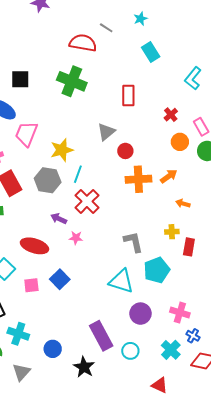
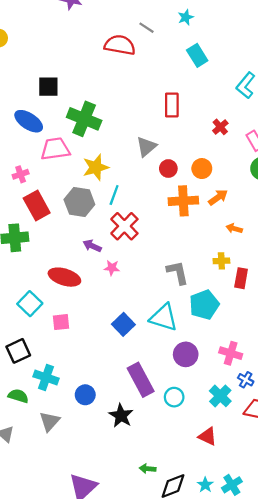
green cross: (72, 81) -> (84, 119), moved
pink trapezoid: (26, 134) -> (55, 149), turned 60
orange circle: (180, 142) -> (202, 169), moved
blue square: (60, 279) -> (123, 324), moved

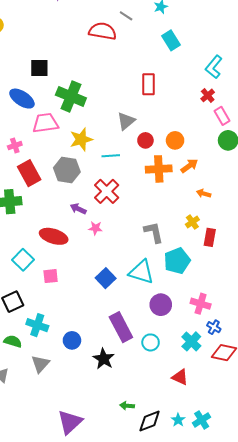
red cross: (220, 127) -> (208, 95), moved
cyan line: (114, 195) -> (111, 156), moved, turned 66
yellow cross: (221, 261) -> (192, 222), turned -32

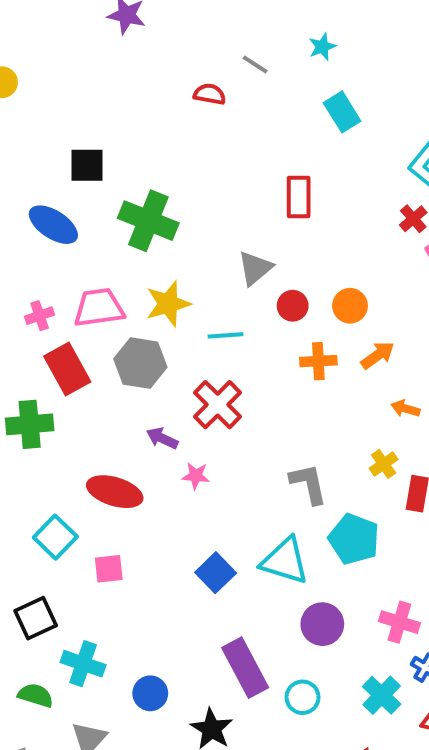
red semicircle: (103, 31) -> (210, 94), size x0.6
pink trapezoid: (45, 123) -> (99, 308), moved
orange cross: (159, 169) -> (318, 361), size x0.7
cyan pentagon: (177, 261) -> (354, 539), turned -30

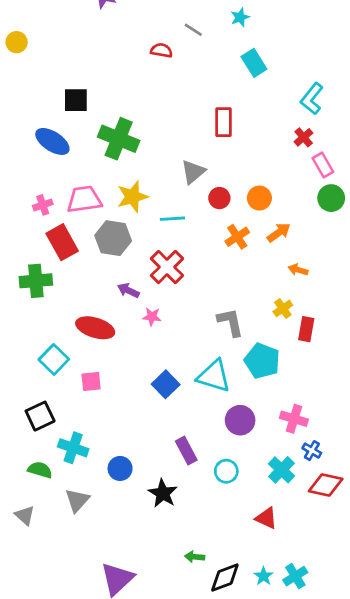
orange cross: (318, 361) -> (237, 237), turned -30
purple rectangle: (245, 668) -> (186, 451), size x0.7

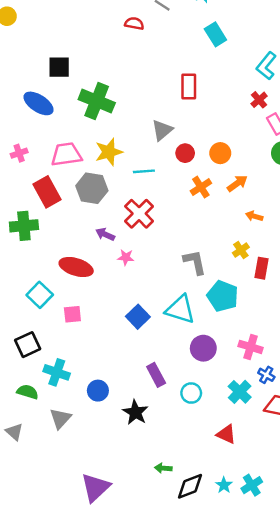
pink cross: (43, 205) -> (19, 153), moved

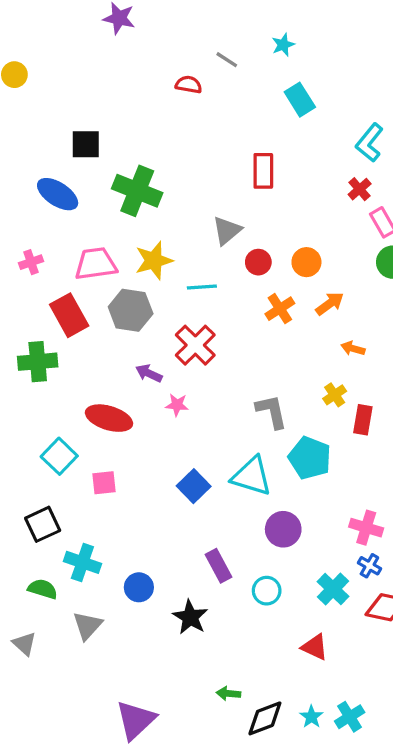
pink cross: (251, 347) -> (366, 528), moved

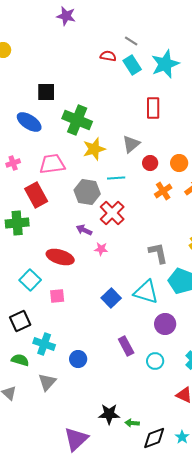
cyan star: (283, 45) -> (165, 64), moved, size x2.0
cyan rectangle: (300, 100) -> (132, 65), moved
yellow star: (154, 260) -> (94, 149), moved
gray hexagon: (131, 310) -> (87, 192), moved
black star: (190, 617) -> (109, 414), moved, turned -30

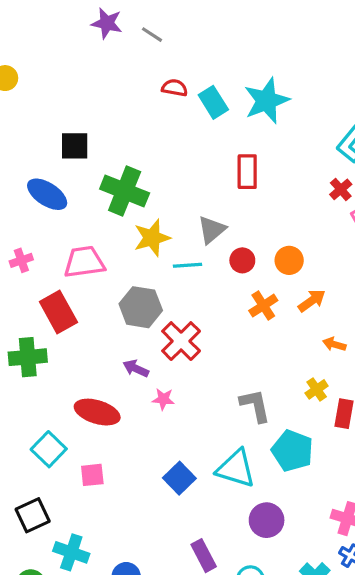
gray line: (131, 41) -> (152, 35), moved
cyan line: (116, 178) -> (187, 265), moved

